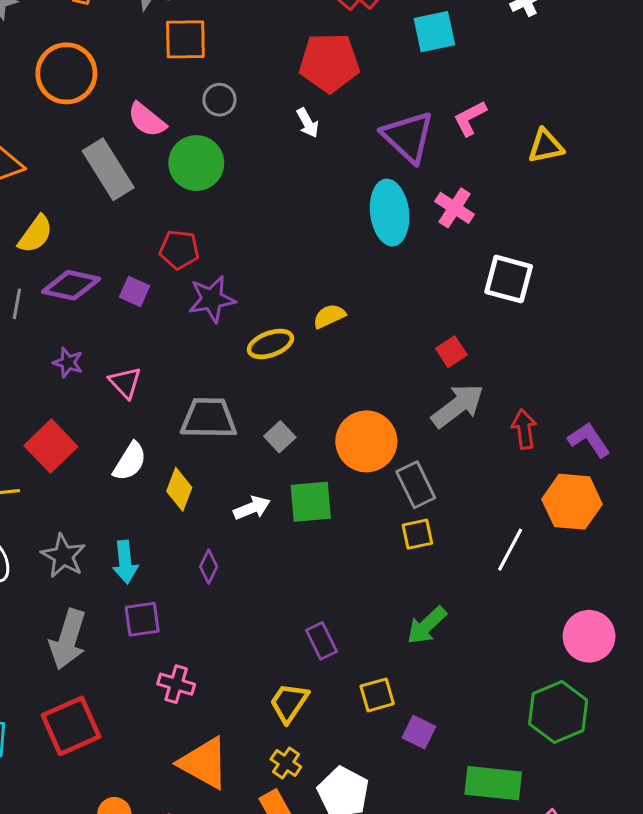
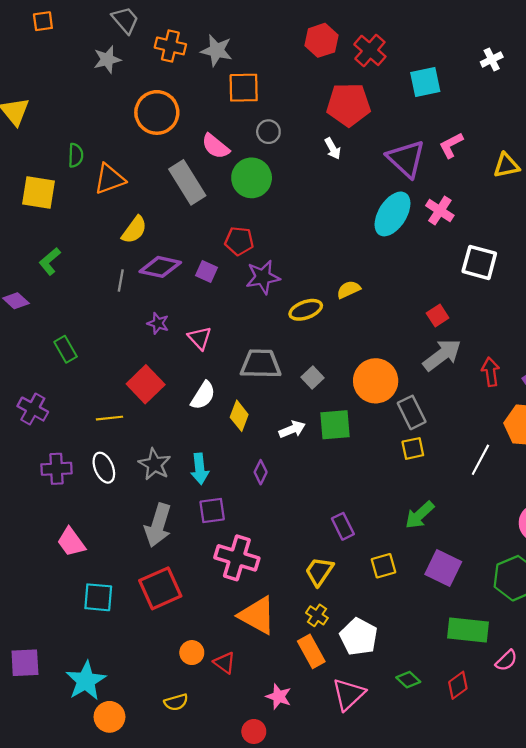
cyan ellipse: (390, 213) -> (392, 214), turned 39
pink cross: (176, 684) -> (237, 558), size x1.6
purple square: (419, 732) -> (443, 568), moved, size x1.5

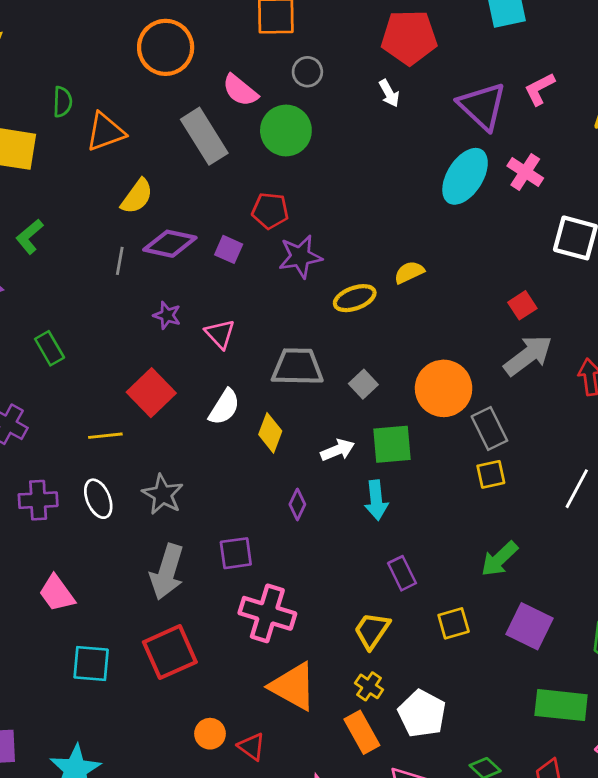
cyan arrow: (200, 469) -> (376, 500), moved

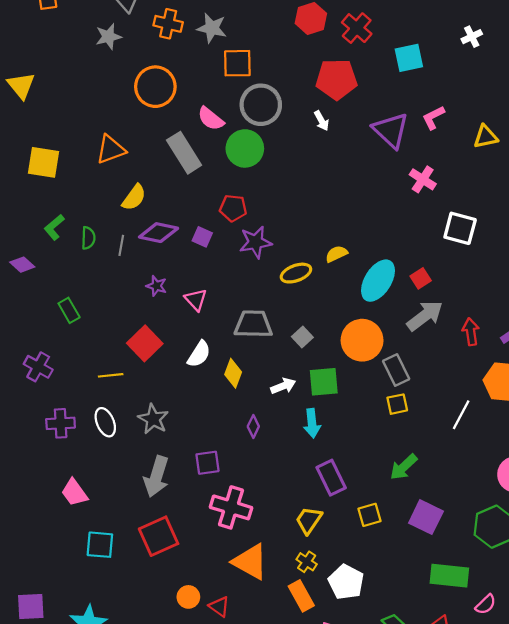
gray circle: (307, 72) -> (261, 105), size x1.8
green semicircle: (62, 102) -> (88, 238), moved
cyan ellipse: (465, 176) -> (378, 281), moved
purple rectangle: (402, 573) -> (331, 478), size x1.4

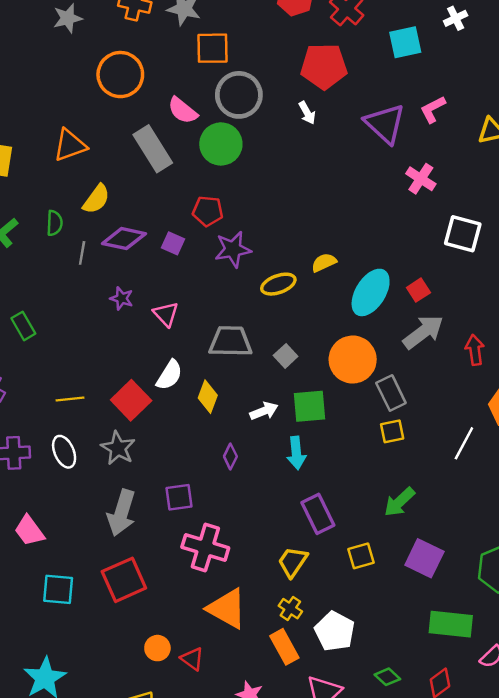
white cross: (472, 37) -> (456, 18), moved
green semicircle: (88, 238) -> (54, 223), moved
red square: (145, 343) -> (131, 400), moved

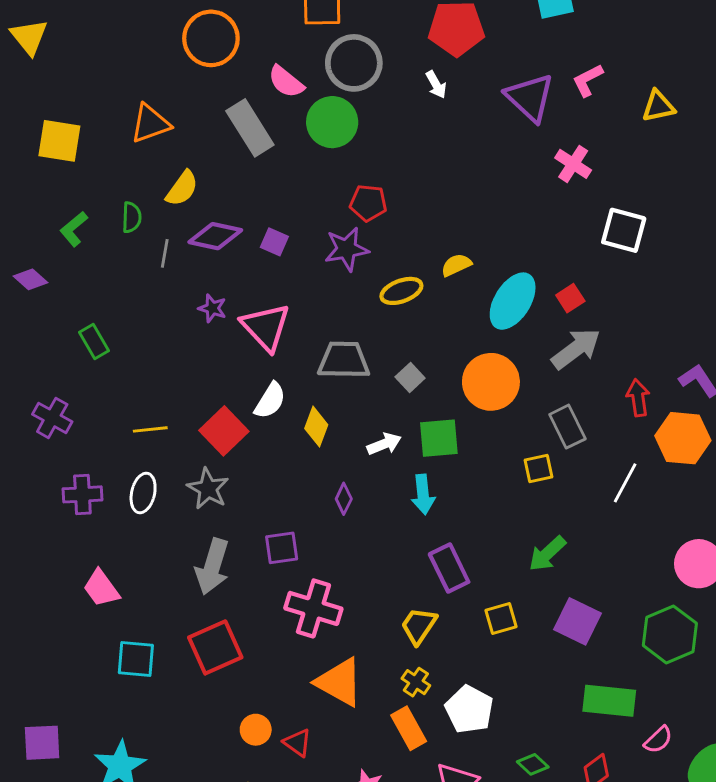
red pentagon: (208, 211) -> (368, 203), moved
pink triangle: (166, 314) -> (266, 327), size x1.6
red arrow: (475, 350) -> (638, 398), moved
gray rectangle: (391, 393) -> (567, 427), moved
white ellipse: (64, 452) -> (143, 493), turned 36

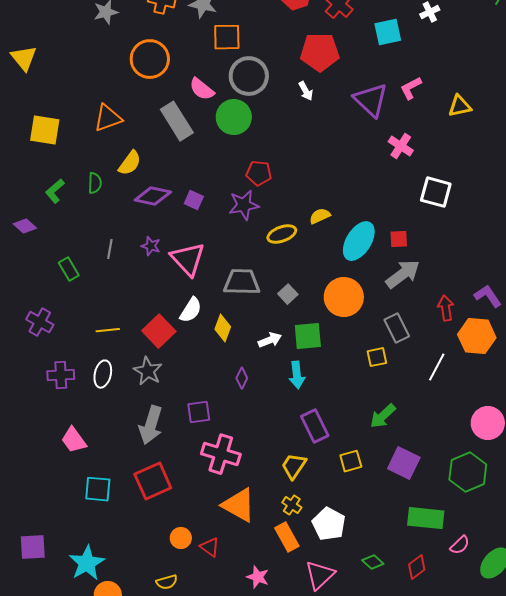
gray line: (165, 253) -> (110, 249), moved
red square: (570, 298) -> (399, 239), turned 30

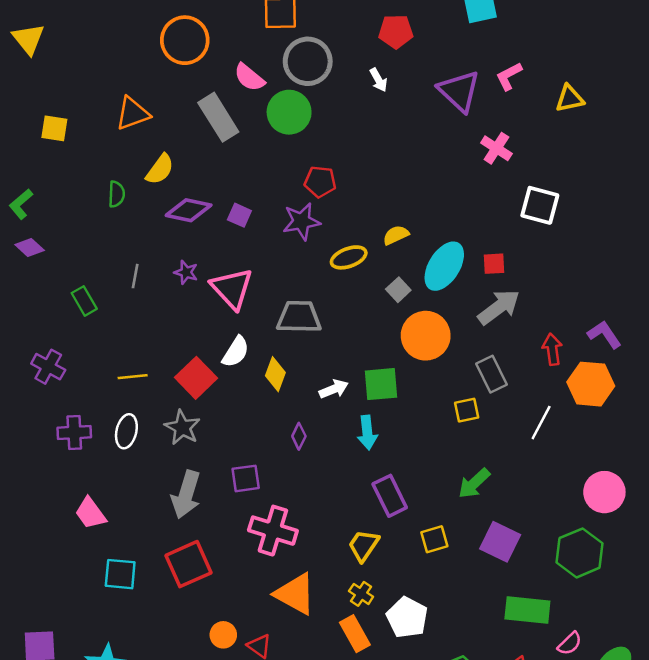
red pentagon: (320, 52) -> (396, 31), size x0.7
yellow square: (45, 130) -> (54, 128), size x0.7
green L-shape: (55, 191) -> (21, 204), moved
gray square: (288, 294) -> (398, 290), moved

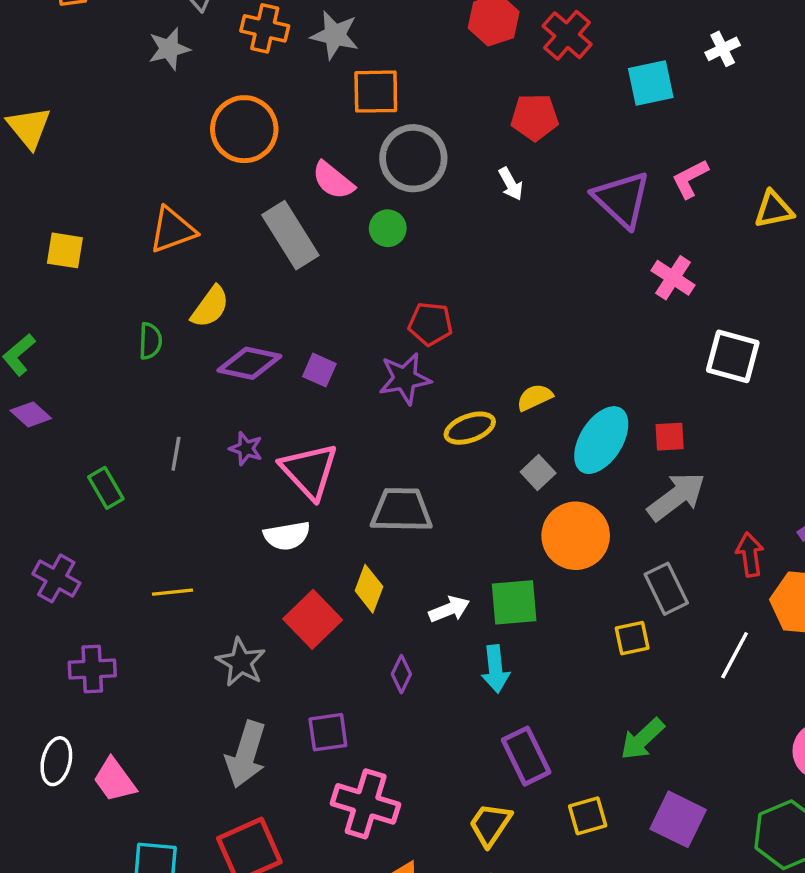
green circle: (289, 112) -> (388, 228), size x0.6
white semicircle: (236, 352) -> (287, 536), moved, turned 48
red square: (196, 378) -> (313, 619), moved
white ellipse: (126, 431) -> (56, 761), moved

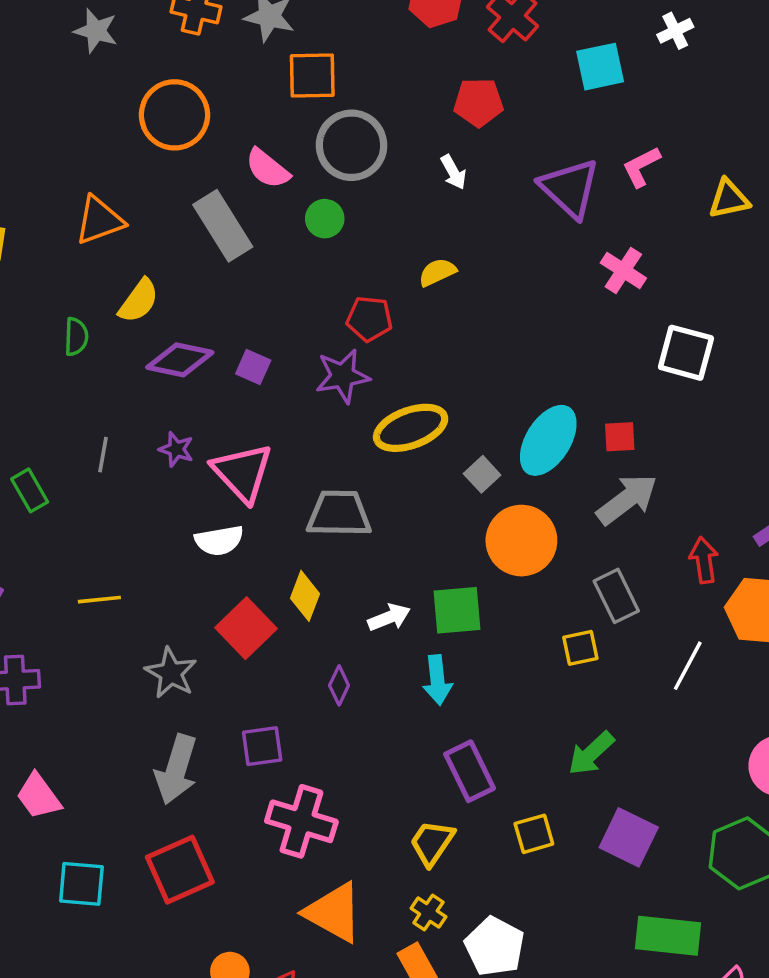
gray star: (169, 49) -> (96, 31), turned 30
yellow semicircle: (535, 397) -> (437, 272), moved
yellow ellipse: (470, 428) -> (411, 428), size x1.4

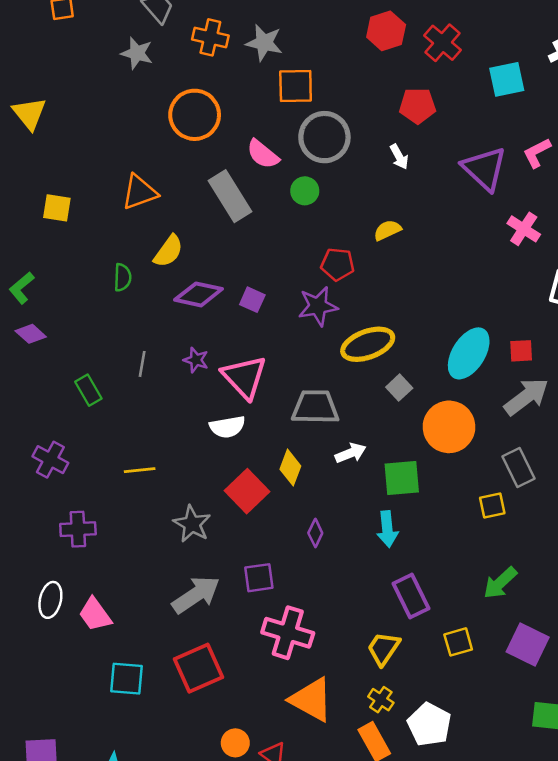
gray square: (482, 474) -> (399, 388), moved
white arrow: (389, 617) -> (351, 453), moved
gray arrow: (176, 769) -> (196, 595), turned -141

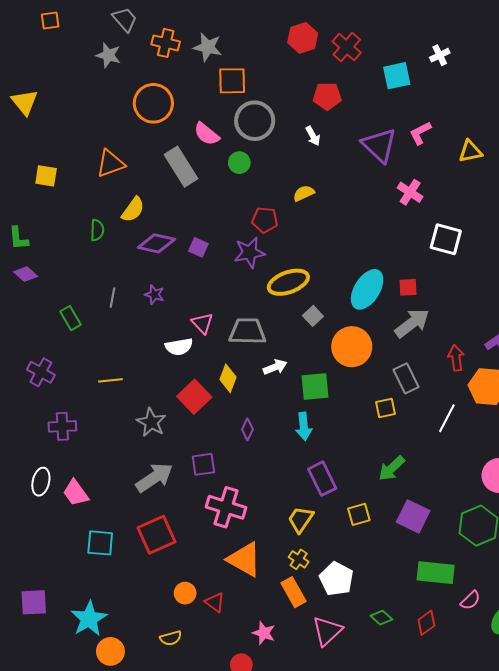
green L-shape: (22, 288) -> (18, 238), turned -55
pink triangle: (244, 377) -> (202, 323), moved, size x0.6

